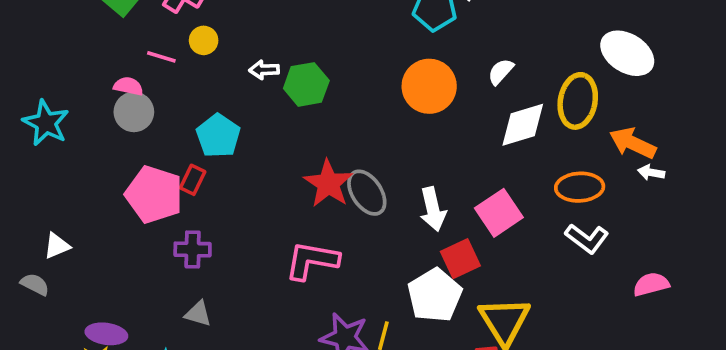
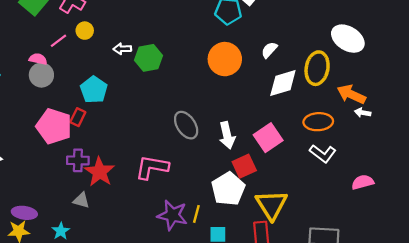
pink line: (161, 57) -> (59, 41), turned -54
red star: (328, 183) -> (100, 172), moved

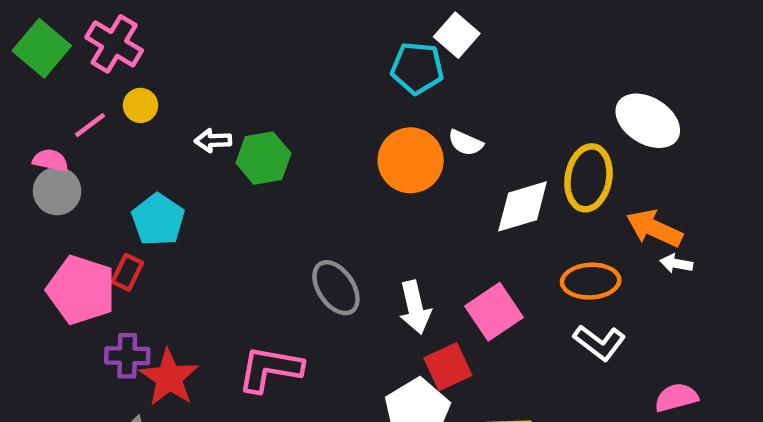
white semicircle: (269, 50) -> (465, 143), moved, turned -108

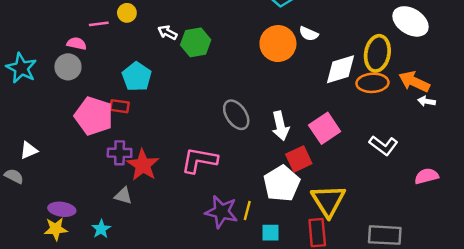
pink line: (90, 125) -> (99, 24), turned 30
white arrow: (213, 141) -> (167, 32), turned 30
gray circle: (57, 191) -> (68, 67), moved
red rectangle: (127, 272) -> (120, 106), turned 72
orange ellipse: (591, 281) -> (372, 83), moved

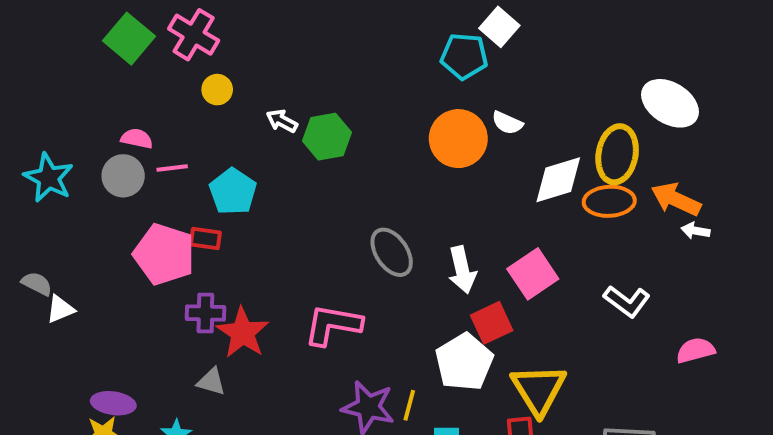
pink line: (99, 24) -> (172, 168), moved
gray semicircle: (14, 176) -> (37, 284), moved

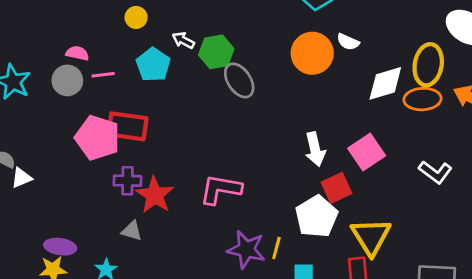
cyan pentagon: (233, 192) -> (153, 65), moved
red rectangle: (205, 239) -> (127, 126), size x1.8
gray ellipse: (392, 252) -> (239, 80), moved

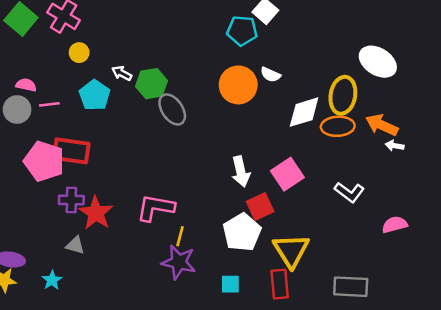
yellow line: (276, 248) -> (180, 236), moved

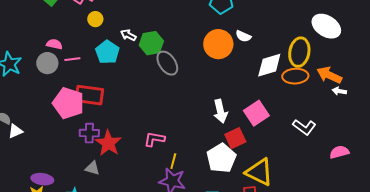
pink L-shape: (155, 208) -> (154, 139), size x0.7
yellow triangle: (291, 250) -> (259, 172), turned -32

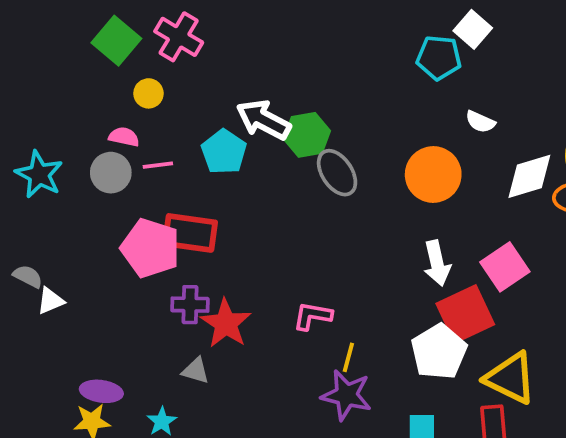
yellow circle: (95, 19) -> (148, 93), moved
white arrow: (128, 35) -> (264, 120), size x1.8
orange circle: (218, 44) -> (433, 175), moved
red square: (235, 138) -> (465, 314), size x1.4

